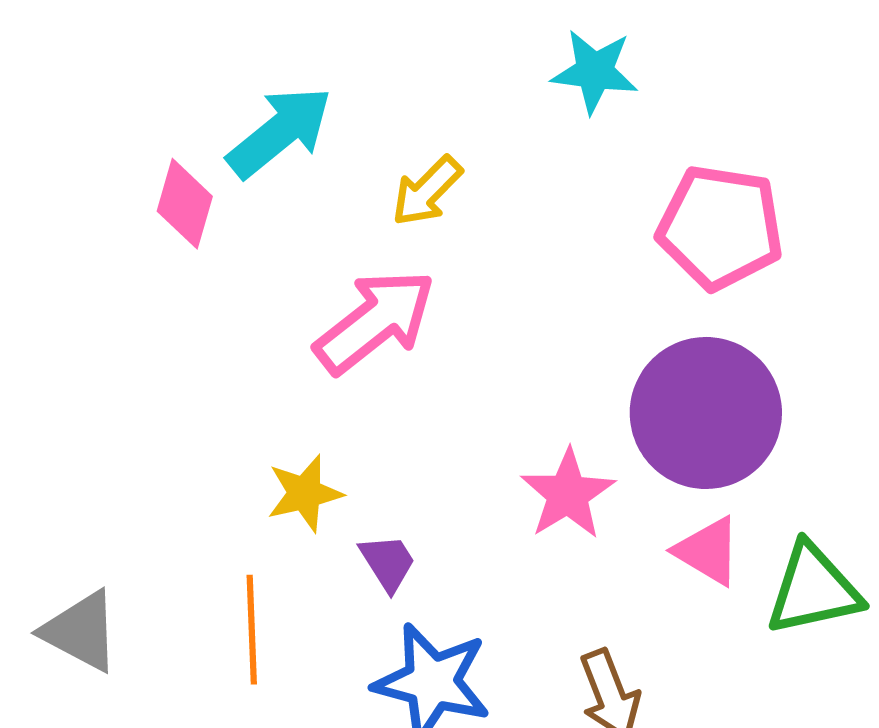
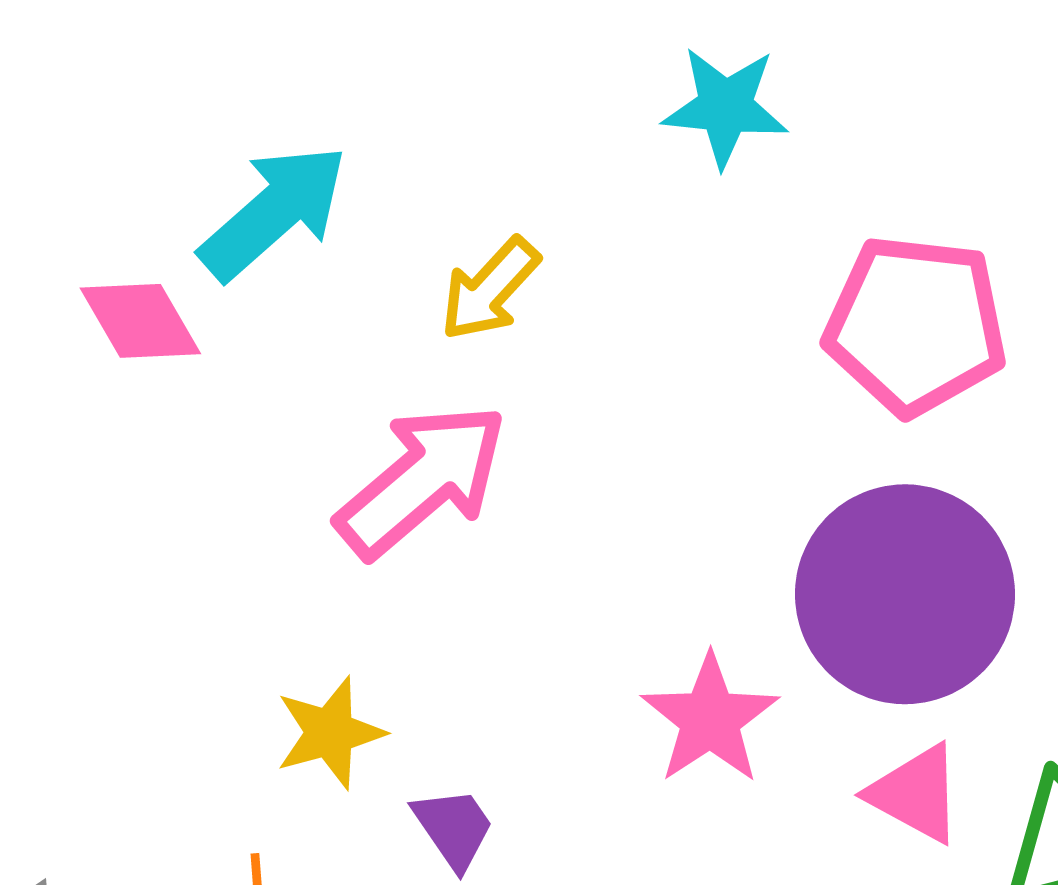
pink diamond: (185, 204) -> (140, 321), turned -44

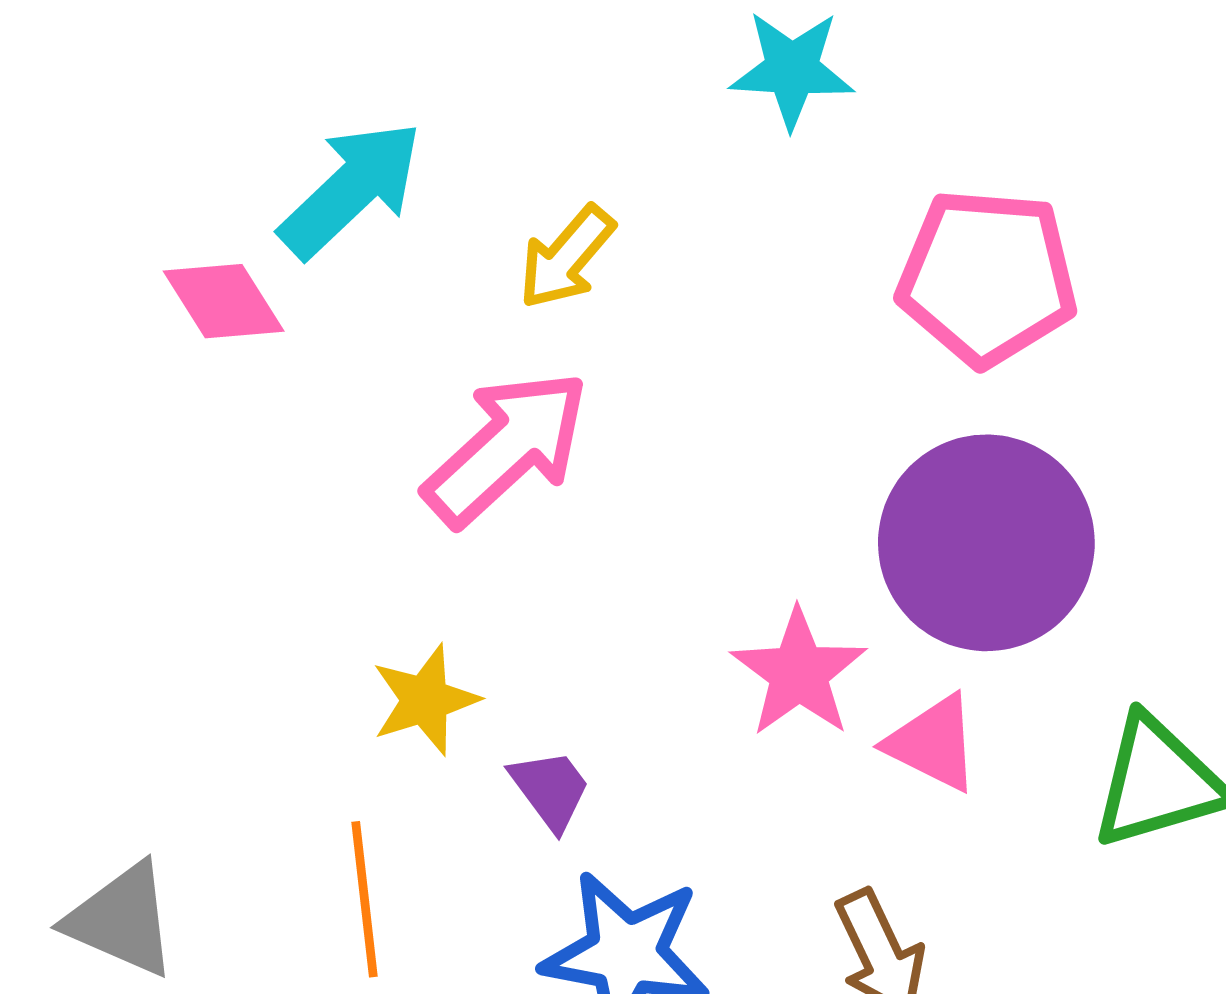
pink triangle: (916, 794) -> (933, 743), moved

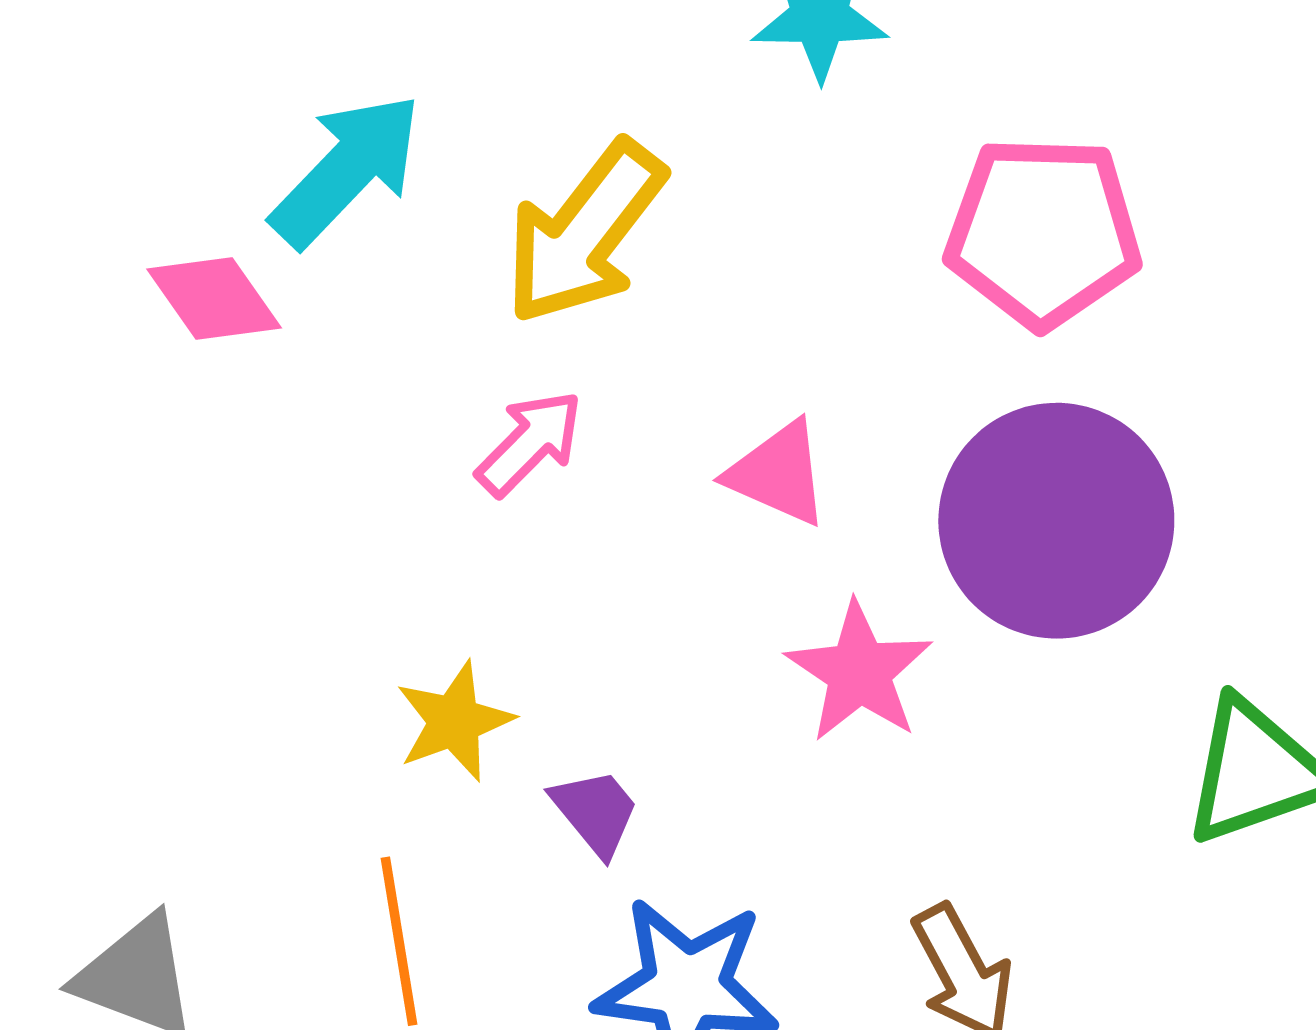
yellow arrow: (566, 257) -> (585, 233), size x1.6
pink arrow: (507, 448) -> (530, 443), size x0.6
pink triangle: (933, 743) -> (778, 473), moved

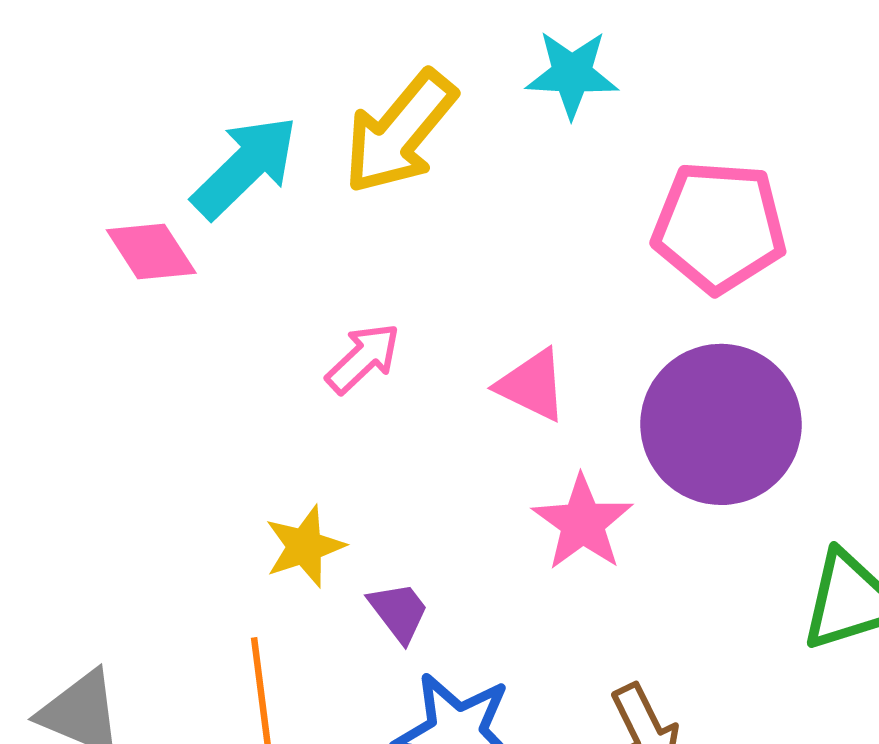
yellow arrow: (585, 233) -> (400, 132), moved

